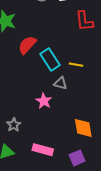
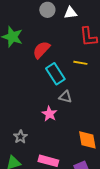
red semicircle: (27, 45) -> (41, 50), moved
yellow line: (76, 65) -> (80, 63), moved

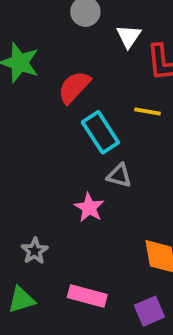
white triangle: (70, 13) -> (129, 36), moved, turned -48

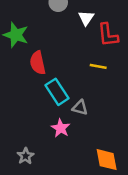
red semicircle: (74, 87) -> (38, 63), moved, turned -55
cyan rectangle: (100, 132) -> (57, 92), moved

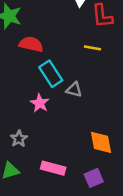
red semicircle: (38, 63) -> (31, 44), turned 115
pink star: (61, 128) -> (40, 103), moved

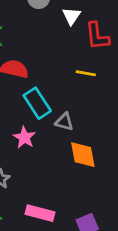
orange diamond: (101, 142) -> (83, 155), moved

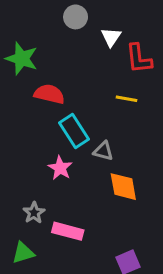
pink rectangle: (40, 213) -> (68, 231), moved

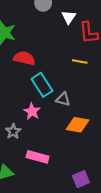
orange diamond: (123, 187) -> (78, 125), turned -70
gray star: (34, 213) -> (13, 131), moved

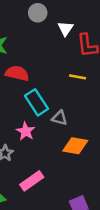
pink rectangle: (38, 157) -> (32, 181), turned -50

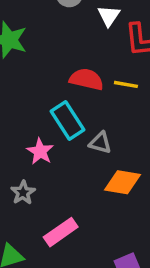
red semicircle: (17, 73) -> (86, 79), moved
pink star: (26, 131) -> (40, 151), moved

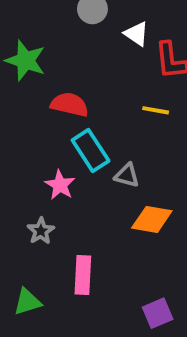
white triangle: (109, 16) -> (136, 34), turned -30
red semicircle: (86, 79) -> (69, 105), moved
pink rectangle: (61, 232) -> (83, 275), turned -52

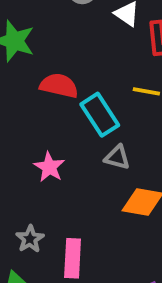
cyan rectangle: (91, 151) -> (100, 115), moved
gray star: (41, 231) -> (30, 239), moved

